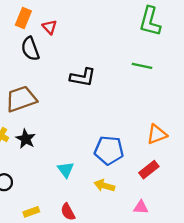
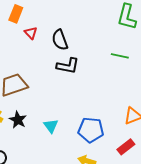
red triangle: (50, 27) -> (31, 33), moved
black semicircle: (30, 49) -> (60, 40), moved
cyan triangle: (66, 170) -> (51, 126), moved

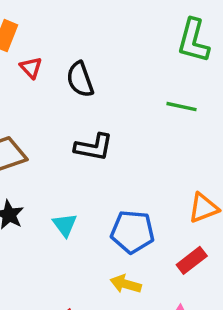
black L-shape: (68, 66) -> (94, 147), moved

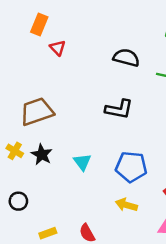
black semicircle: (80, 79) -> (126, 58), moved, turned 125
black L-shape: (94, 147) -> (119, 109), moved

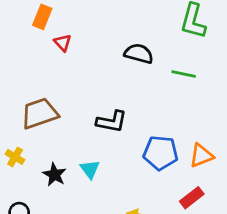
black L-shape: (119, 109) -> (112, 122), moved
black star: (42, 155) -> (54, 175), moved
blue pentagon: (131, 167) -> (161, 153), moved

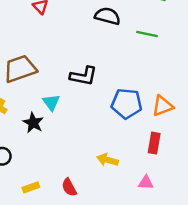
cyan triangle: (90, 169) -> (51, 102), moved
red rectangle: (192, 198) -> (154, 143), turned -42

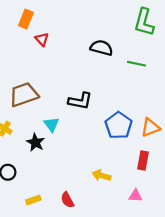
blue pentagon: (127, 104) -> (119, 125), turned 30

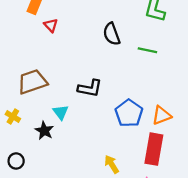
black semicircle: (101, 48) -> (112, 34), turned -125
red rectangle: (143, 161) -> (154, 149), size x1.6
yellow arrow: (101, 175) -> (112, 164), turned 42

